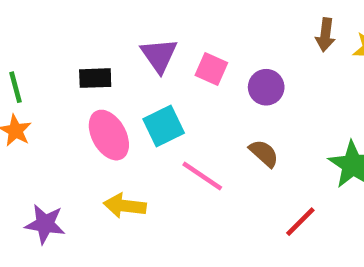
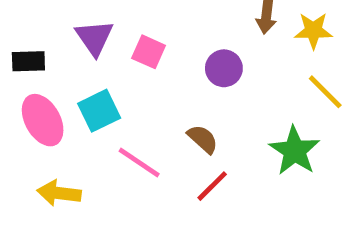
purple circle: (266, 87) -> (224, 68), moved
red line: (300, 222) -> (212, 186), moved

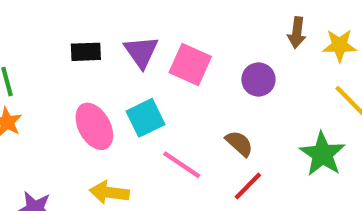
pink square: (149, 52) -> (190, 65), size x1.4
black rectangle: (28, 61) -> (86, 52), moved

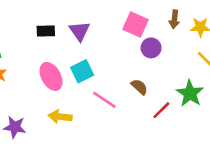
pink square: (190, 65) -> (135, 25), moved
red line: (248, 186) -> (161, 110), moved

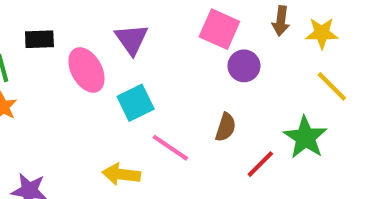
black rectangle: (46, 31) -> (39, 39), moved
pink ellipse: (51, 76) -> (87, 70), moved
brown semicircle: (139, 87) -> (226, 127), turned 66
yellow arrow: (60, 117) -> (121, 174), moved

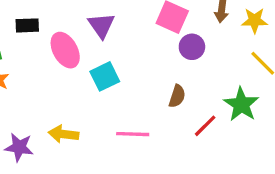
pink line: (170, 148) -> (133, 134), moved, turned -32
yellow arrow: (121, 174) -> (64, 134), moved

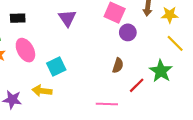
pink ellipse: (65, 50) -> (25, 50), moved
cyan square: (105, 76) -> (56, 67), moved
pink line: (133, 134) -> (107, 104), moved

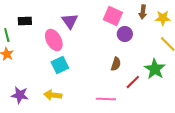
pink ellipse: (25, 50) -> (54, 40), moved
yellow arrow: (42, 91) -> (53, 95), moved

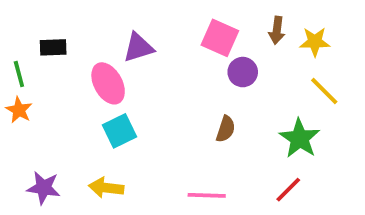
purple triangle: (70, 21) -> (138, 47), turned 48
red line: (133, 82) -> (288, 190), moved

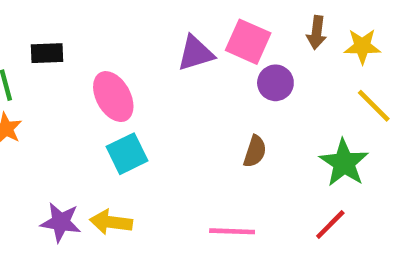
purple triangle: (138, 47) -> (196, 53), moved
purple star: (44, 188) -> (61, 222), moved

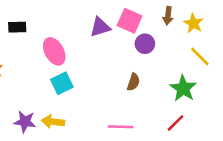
yellow star: (362, 46) -> (193, 23), turned 30

